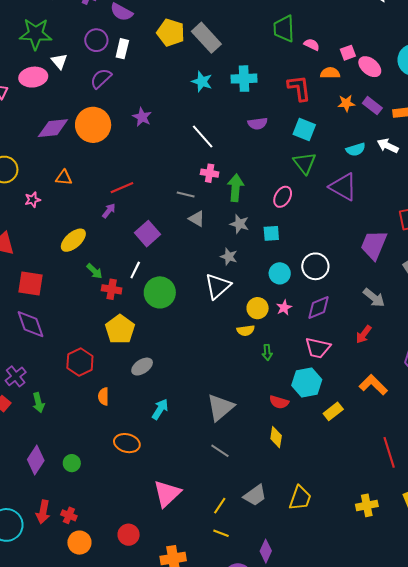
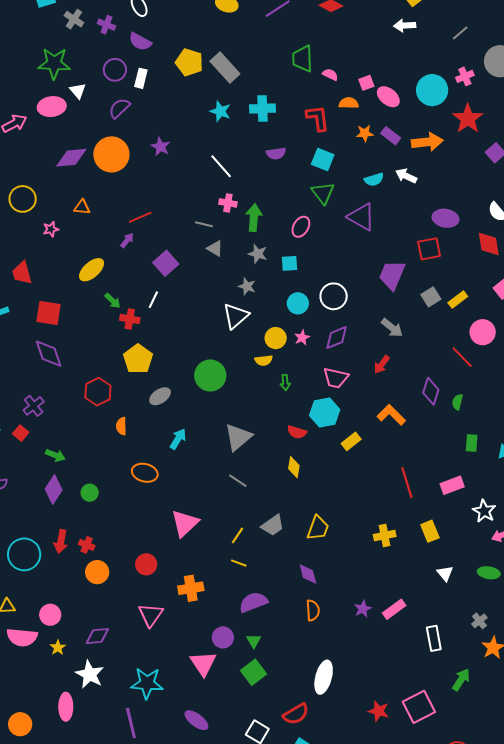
green circle: (160, 292) -> (210, 375), moved
green arrow: (38, 403) -> (55, 455), moved, turned -54
purple diamond: (266, 551) -> (308, 574), moved, turned -40

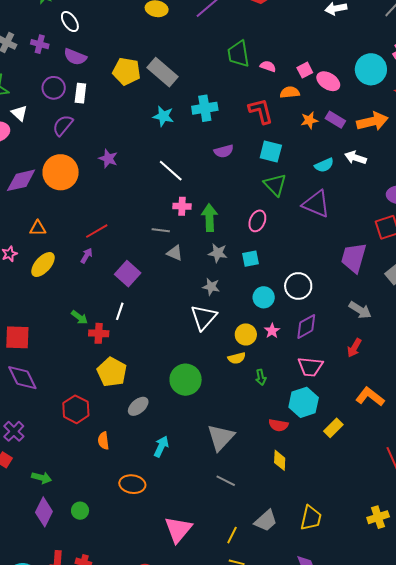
yellow ellipse: (92, 270) -> (43, 265), moved

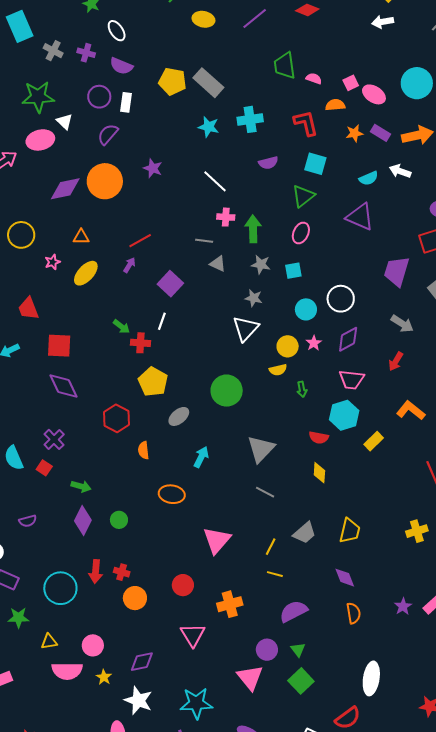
green triangle: (275, 185) -> (303, 196), moved, turned 35

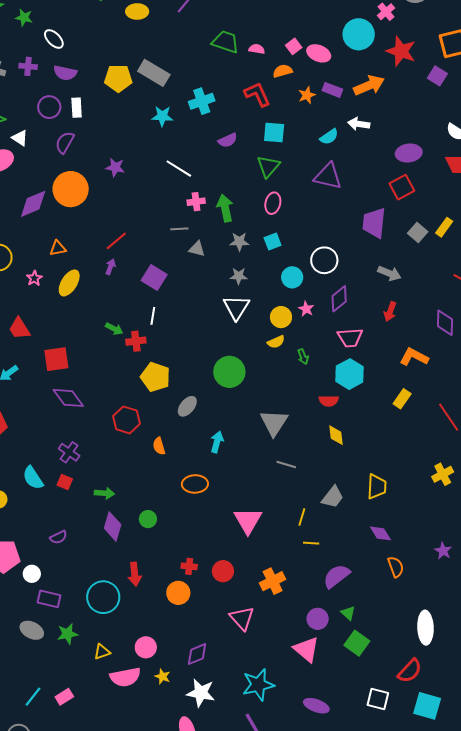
green trapezoid: (285, 66) -> (226, 42), turned 128
yellow rectangle: (374, 441) -> (402, 399), moved
red cross: (122, 572) -> (189, 566), moved

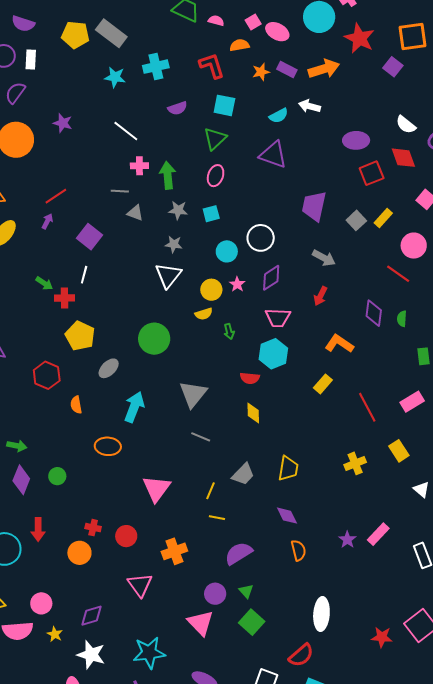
red square: (402, 187) -> (372, 173), moved
cyan arrow: (217, 442) -> (134, 407), size x1.4

